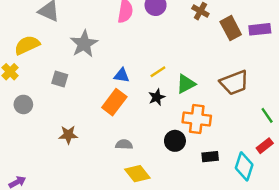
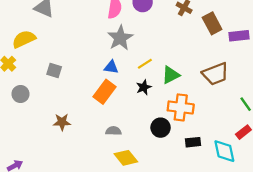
purple rectangle: (260, 29) -> (239, 36), moved
gray star: (84, 44) -> (120, 38), moved
cyan diamond: (244, 166) -> (224, 151), turned -30

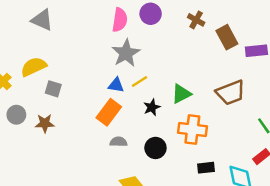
yellow semicircle: (24, 39) -> (34, 67), moved
yellow line: (145, 64) -> (139, 81), moved
brown star: (62, 122) -> (45, 123), moved
black circle: (161, 128) -> (155, 148), moved
gray semicircle: (113, 131) -> (119, 142), moved

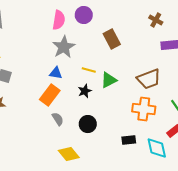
brown cross: (196, 20) -> (156, 20), moved
brown rectangle: (227, 37) -> (112, 39), moved
yellow line: (139, 81) -> (89, 70), moved, turned 48
orange cross: (192, 129) -> (144, 109), moved
gray semicircle: (119, 142) -> (58, 119), turned 56

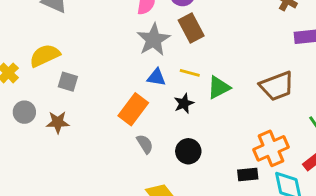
brown rectangle: (112, 39) -> (191, 28), moved
blue triangle: (56, 73) -> (156, 77), moved
orange cross: (144, 109) -> (271, 148), moved, turned -30

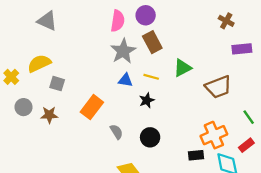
green triangle: (219, 87) -> (183, 68), moved
orange rectangle: (133, 109) -> (92, 107), moved

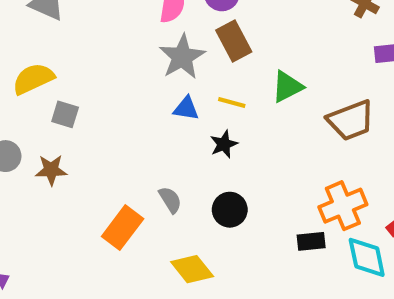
orange rectangle: (92, 107) -> (123, 228), moved

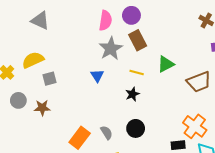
blue triangle: (186, 108) -> (97, 76), moved, turned 48
gray square: (65, 114) -> (49, 79), turned -32
gray semicircle: (170, 200) -> (107, 133), moved
orange cross: (343, 206) -> (195, 126), turned -30

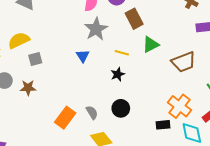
brown rectangle: (138, 40) -> (134, 19), moved

